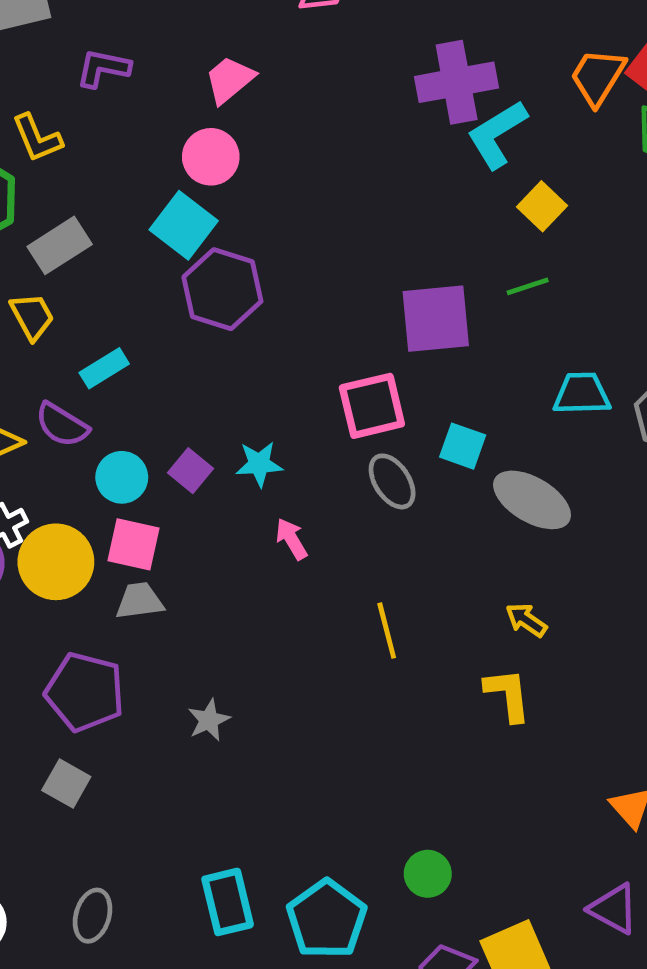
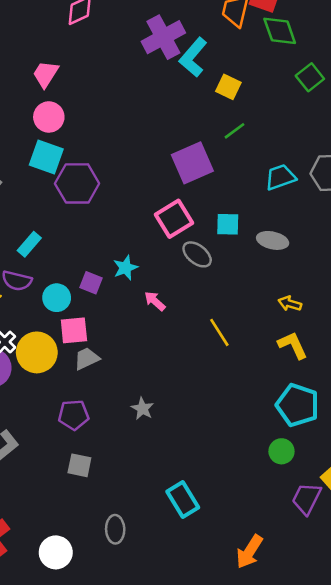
gray ellipse: (532, 500) -> (273, 240), size x0.7
purple pentagon: (85, 692) -> (74, 415), size x0.7
cyan pentagon: (327, 919) -> (298, 405), moved

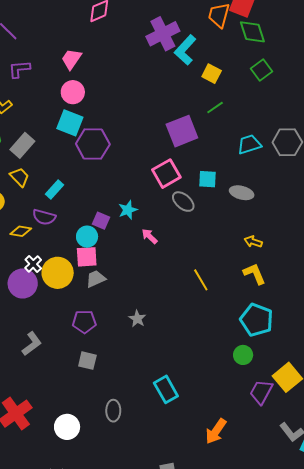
green square: (310, 77) -> (262, 70), moved
cyan circle: (57, 298) -> (87, 237), moved
yellow line: (219, 332) -> (201, 280), moved

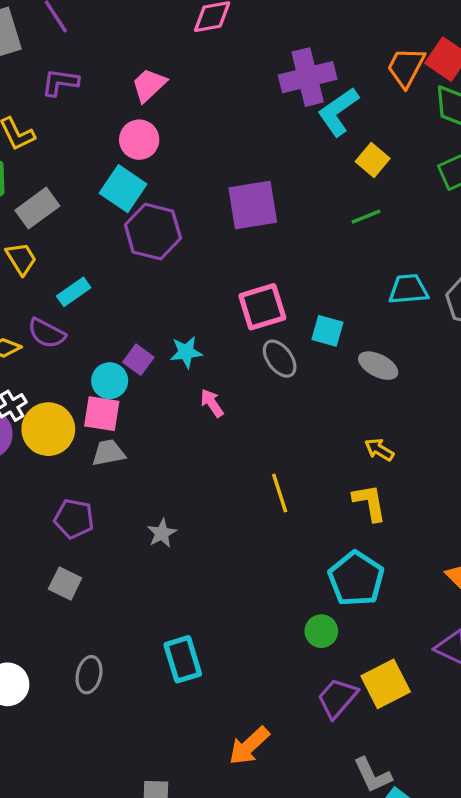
purple square: (182, 131) -> (253, 205), moved

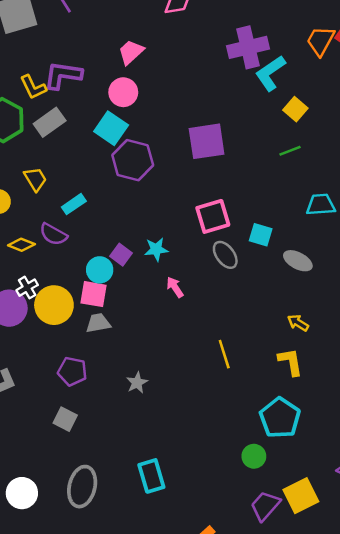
purple L-shape: (60, 82) -> (63, 75), moved, size x1.4
gray rectangle: (37, 208) -> (50, 122), moved
gray ellipse: (89, 675) -> (82, 487), size x1.5

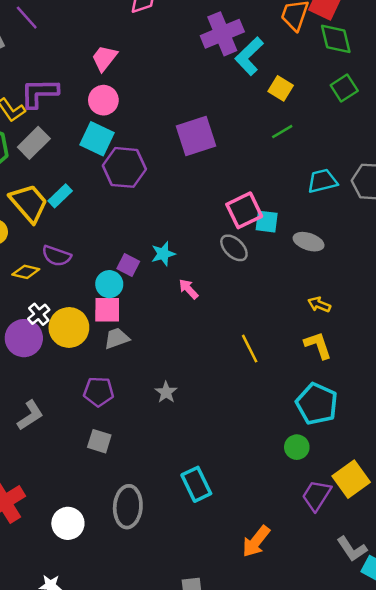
yellow trapezoid: (35, 179) -> (29, 203), size x1.6
cyan rectangle: (74, 204) -> (60, 196), moved
pink square: (213, 216) -> (244, 210), moved

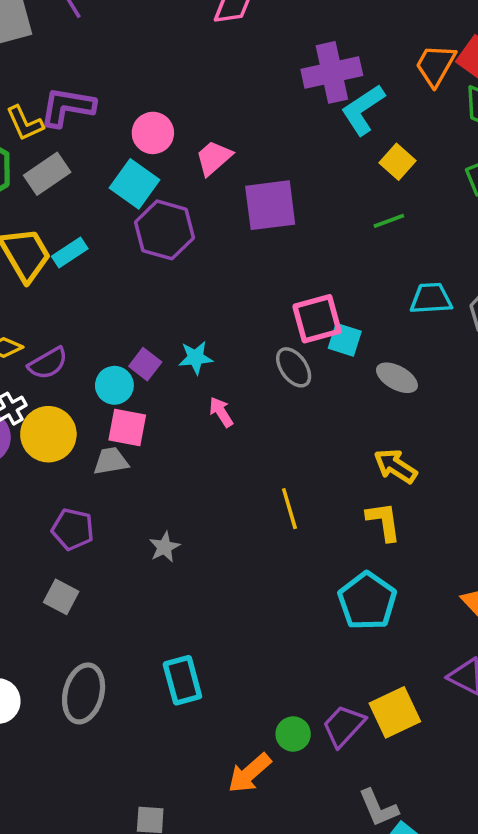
pink trapezoid: (104, 58) -> (214, 158), moved
purple semicircle: (57, 256) -> (48, 363), moved, turned -60
yellow arrow: (319, 305) -> (395, 466), size x1.4
pink square: (107, 310) -> (127, 428), moved
green circle: (297, 447) -> (293, 734), moved

